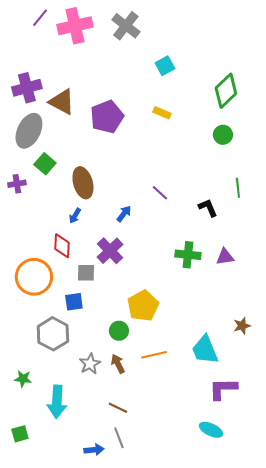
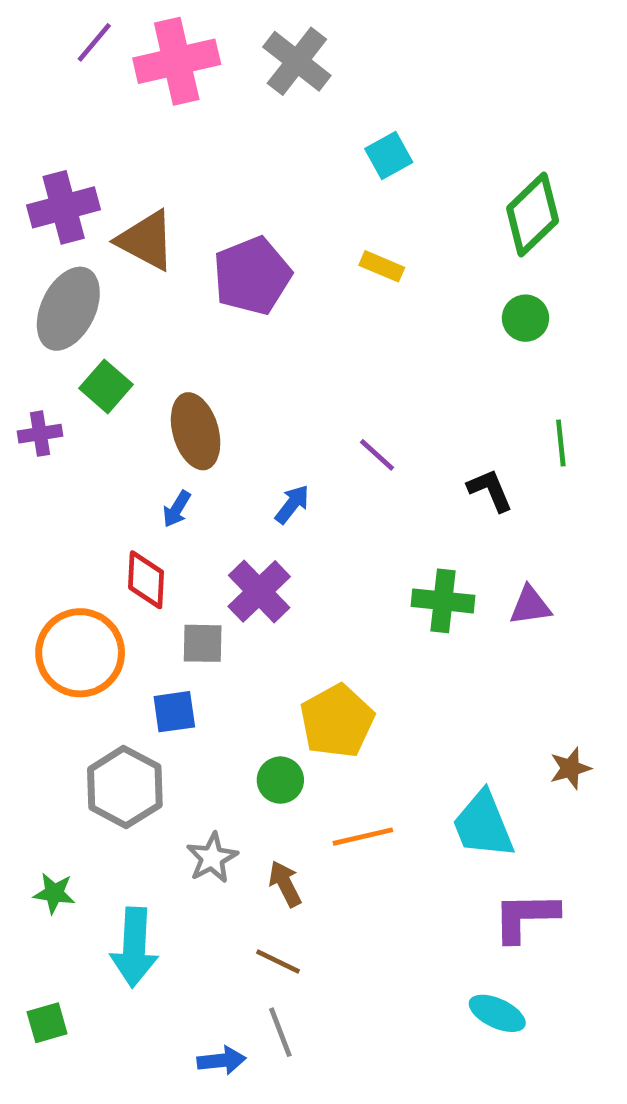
brown arrow: (118, 364) -> (285, 884), moved

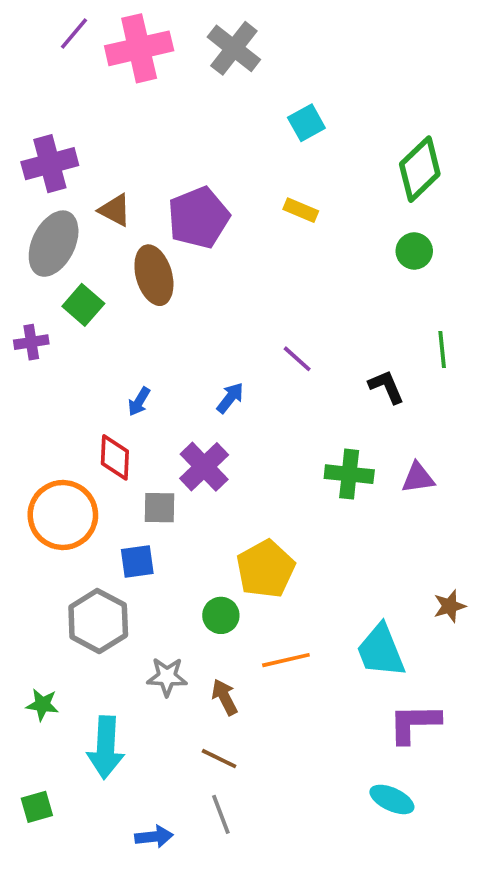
brown triangle: (146, 240) -> (115, 210), moved, size x0.7
brown ellipse: (196, 431) -> (154, 275), moved
gray star: (212, 858) -> (167, 677), turned 30
blue arrow: (221, 1060) -> (154, 837), moved

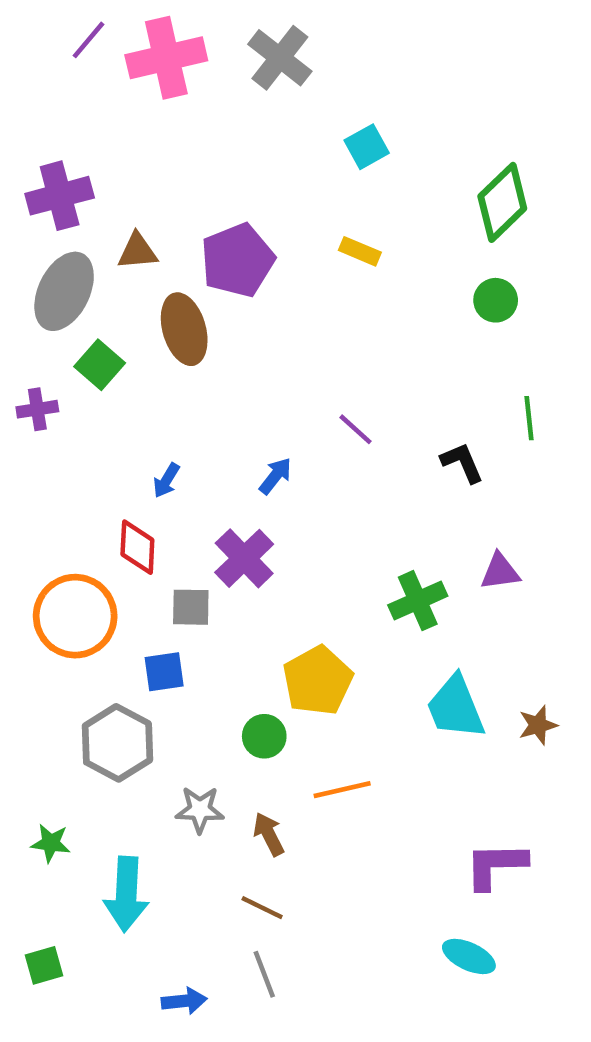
brown triangle: (115, 210) -> (137, 251), turned -33
green cross: (349, 474) -> (418, 601), moved, turned -30
cyan trapezoid: (381, 651) -> (456, 707), moved

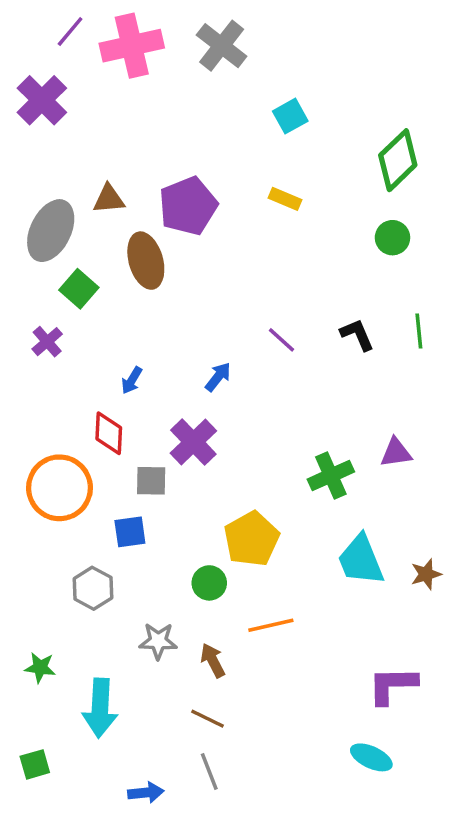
purple cross: (60, 196) -> (42, 100), moved, turned -30
purple cross: (37, 409) -> (47, 342), moved, turned -32
black L-shape: (462, 463) -> (357, 335), moved
gray hexagon: (117, 743) -> (93, 588), size x0.7

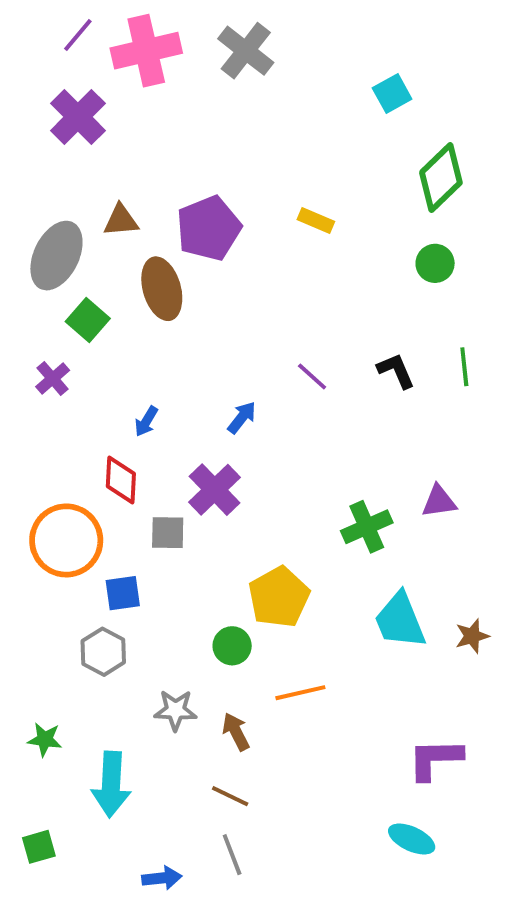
purple cross: (42, 100) -> (78, 117), moved
cyan square: (290, 116) -> (392, 94), moved
blue square: (130, 532) -> (123, 593), moved

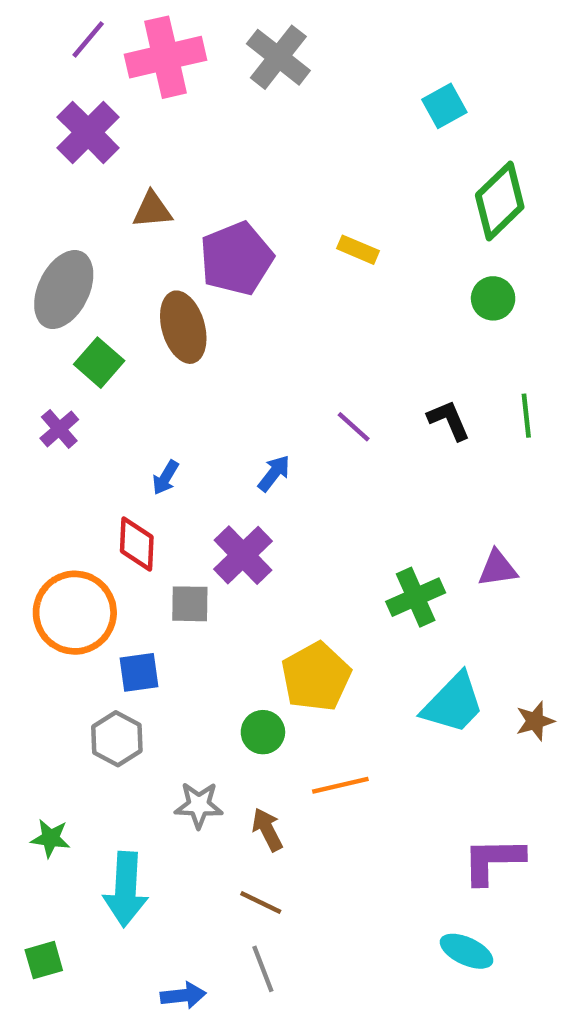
brown triangle: (121, 220) -> (152, 210), moved
cyan trapezoid: (400, 620) -> (453, 703), turned -114

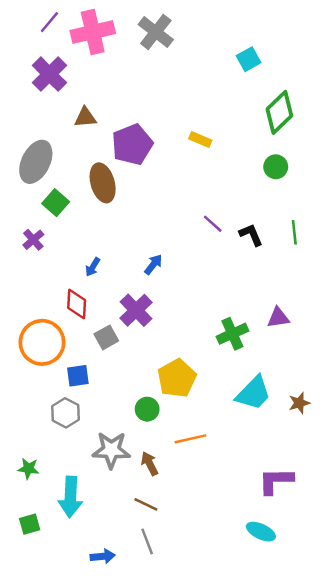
purple line: (354, 427) -> (213, 224), moved
gray square: (190, 604) -> (106, 337), turned -30
gray star: (199, 805) -> (111, 450), size x1.4
green square: (44, 960) -> (30, 524), moved

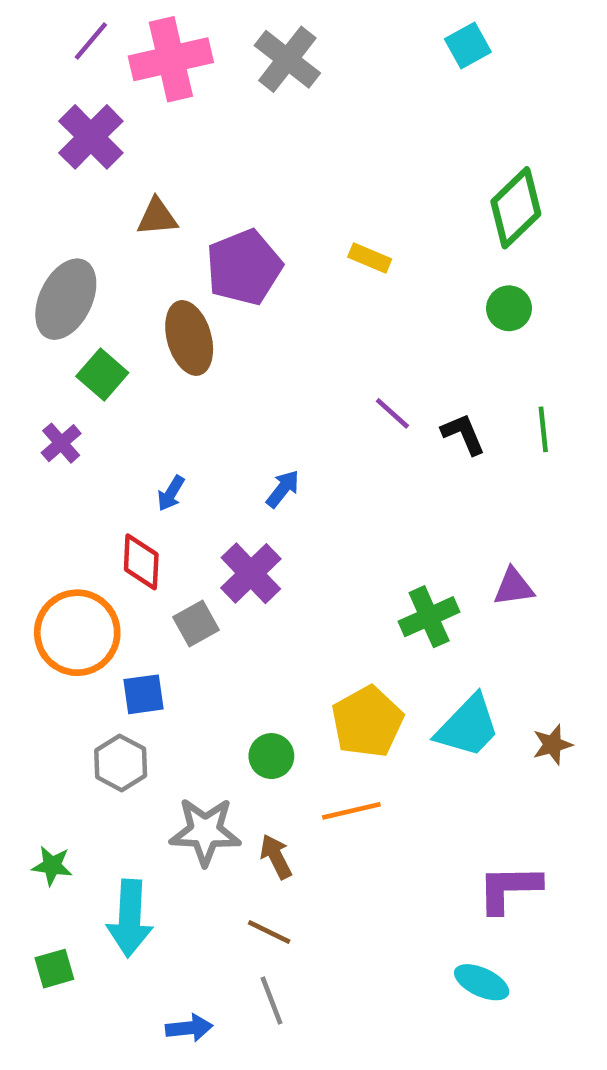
cyan square: (249, 59) -> (468, 46), moved
yellow pentagon: (177, 378) -> (367, 722), moved

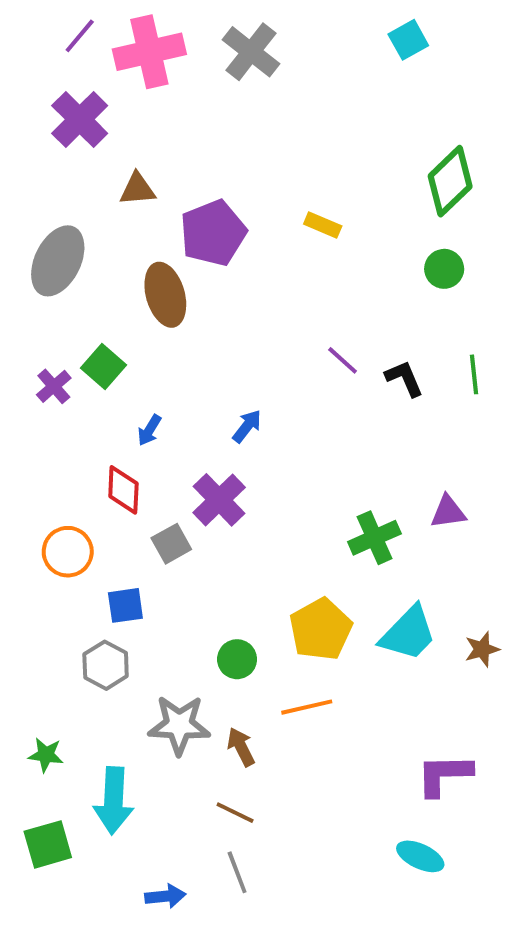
green square: (102, 375) -> (104, 366), moved
orange circle: (77, 633) -> (68, 552), size x0.7
green square: (54, 969) -> (48, 844), size x1.4

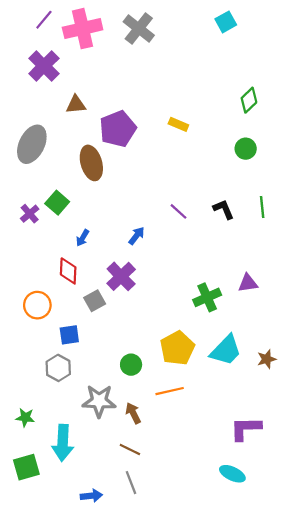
green diamond: (450, 181) -> (249, 100), size x0.7
purple line: (343, 360) -> (178, 211), moved

